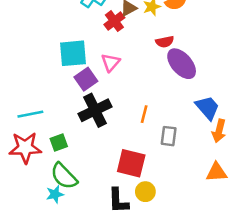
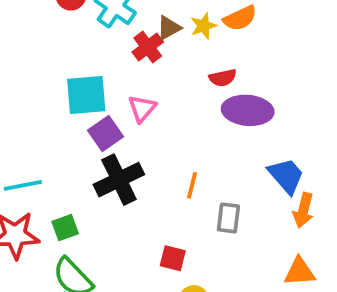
purple ellipse: (182, 64) -> (248, 110), turned -44
red square: (131, 163) -> (173, 258), size x0.6

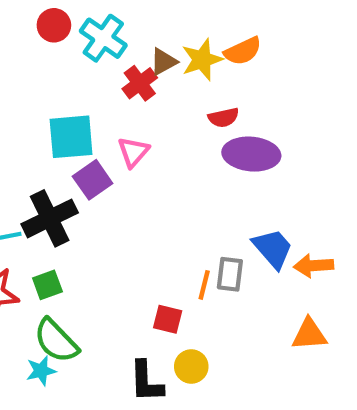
yellow star: (203, 26) -> (202, 60), size x1.4
blue trapezoid: (286, 176) -> (273, 248), moved
black cross: (119, 180) -> (50, 218), moved
orange line: (192, 185) -> (204, 285), moved
orange arrow: (303, 210) -> (314, 266), turned 72

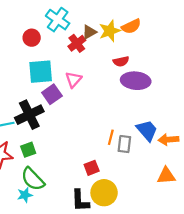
red circle: (54, 25) -> (32, 38), moved
orange line: (204, 285) -> (111, 137), moved
red square: (168, 319) -> (92, 168), turned -35
yellow circle: (191, 366) -> (104, 193), size x1.5

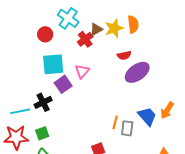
orange semicircle: (131, 26) -> (133, 24), turned -72
purple ellipse: (136, 81) -> (137, 72), turned -40
black cross: (29, 115) -> (43, 102), size x0.7
orange arrow: (168, 140) -> (167, 110), moved, turned -54

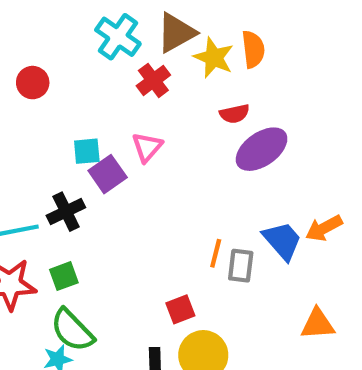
yellow star: (114, 28) -> (214, 58), turned -30
brown triangle: (96, 29) -> (176, 33), moved, size x1.5
red circle: (45, 34) -> (33, 83), moved
cyan square: (53, 64) -> (87, 151), moved, size x0.6
orange arrow: (167, 110) -> (324, 228), turned 30

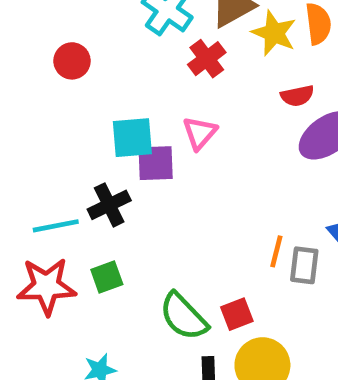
cyan square: (87, 151) -> (132, 138), size x1.4
purple square: (108, 174) -> (156, 163), turned 33
green semicircle: (72, 330) -> (183, 316), moved

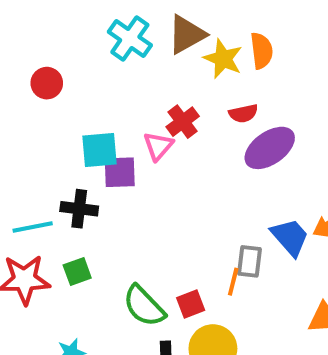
red cross: (207, 59) -> (183, 122), moved
black cross: (109, 205) -> (79, 209), turned 33
orange line: (276, 251) -> (233, 282), moved

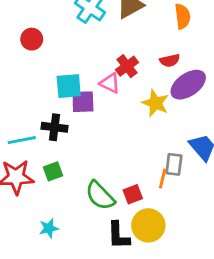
yellow star: (223, 59) -> (155, 103), moved
pink triangle: (158, 146) -> (110, 83), turned -45

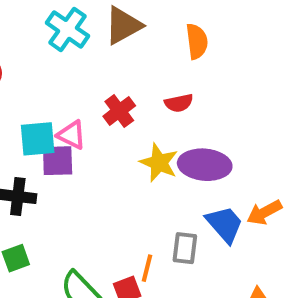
pink triangle: (110, 83) -> (71, 135), moved
purple ellipse: (188, 85) -> (205, 165), moved, turned 40
orange line: (163, 179) -> (147, 268), moved

